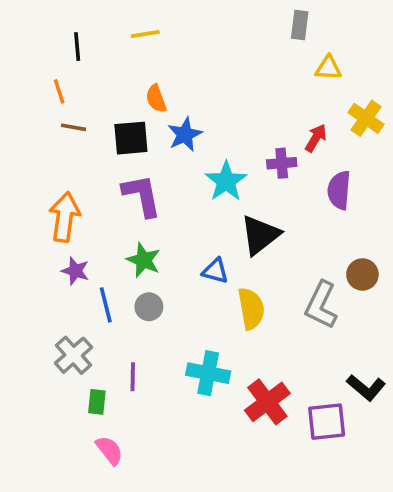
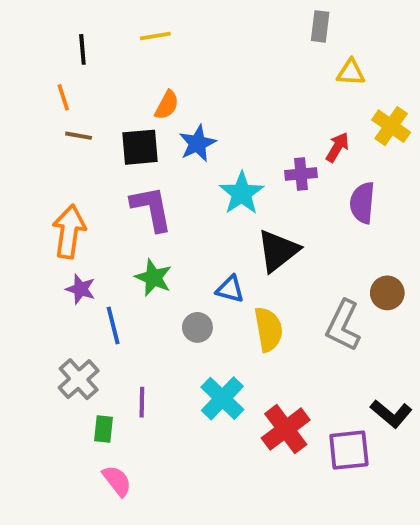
orange semicircle: (156, 99) -> (167, 105), turned -132
gray circle: (149, 307) -> (197, 327), moved
cyan cross: (208, 373) -> (222, 398), turned 33

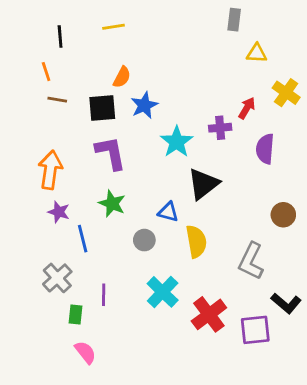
gray L-shape: (343, 325) -> (251, 261), moved

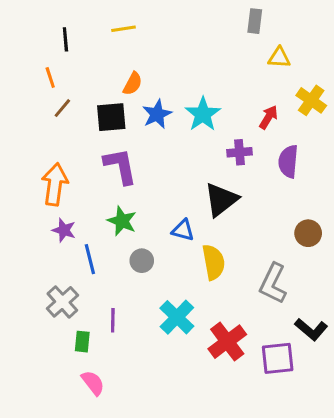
brown line: (57, 100) -> (62, 108), turned -60
purple cross: (220, 128) -> (239, 152), moved
cyan star: (177, 142) -> (203, 114), moved
gray circle: (144, 240) -> (142, 261), moved

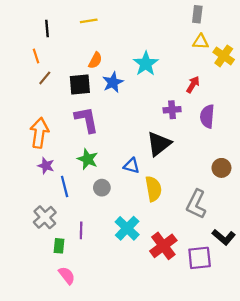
gray rectangle: (255, 21) -> (197, 14), moved
yellow cross: (311, 100) -> (224, 56), moved
cyan star: (203, 114) -> (146, 64), moved

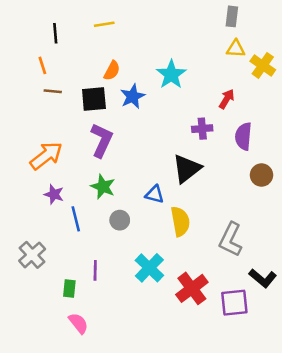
brown line: (45, 78) -> (53, 91), turned 56
purple L-shape: (86, 120) -> (102, 140), turned 36
orange arrow: (39, 133) -> (46, 156), turned 44
brown circle: (221, 168) -> (261, 175), moved
gray cross: (45, 217) -> (32, 255), moved

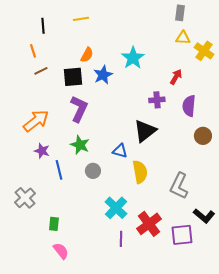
brown line: (53, 91) -> (41, 71), turned -32
purple line: (95, 270) -> (121, 239), moved

